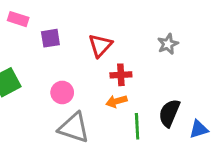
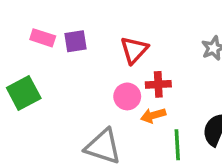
pink rectangle: (18, 19) -> (43, 38), moved
pink circle: (62, 92) -> (127, 96), moved

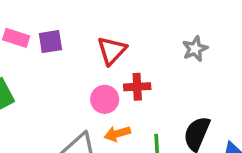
orange arrow: (153, 115) -> (117, 134), moved

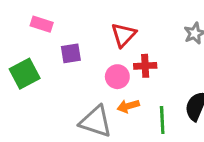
purple square: (50, 42) -> (71, 53), moved

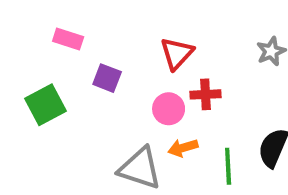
purple square: (71, 53) -> (107, 78), turned 30

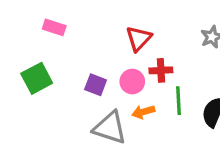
purple square: (107, 78) -> (96, 85), moved
green line: (228, 166) -> (178, 101), moved

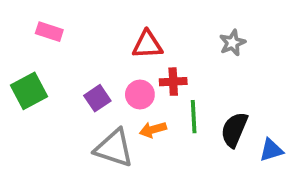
red triangle: (139, 39) -> (147, 45), turned 44
purple square: (96, 85) -> (97, 98), turned 35

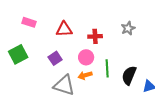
red triangle: (147, 45) -> (64, 29), moved
red cross: (173, 82) -> (95, 36), moved
pink circle: (140, 95) -> (86, 57), moved

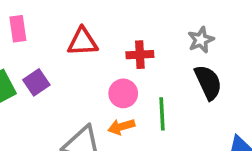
pink rectangle: (29, 22) -> (18, 29), turned 64
purple square: (55, 58) -> (36, 82), moved
black semicircle: (129, 75) -> (208, 82), moved, turned 132

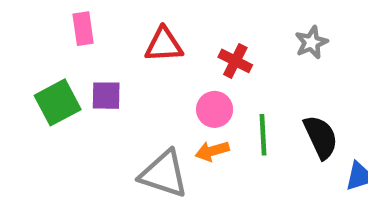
red cross: (140, 55) -> (235, 61), turned 30
purple square: (36, 82) -> (106, 96), turned 35
black semicircle: (208, 82) -> (321, 137), moved

